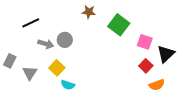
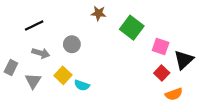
gray arrow: (46, 44) -> (41, 53), moved
cyan semicircle: (68, 85) -> (82, 85), moved

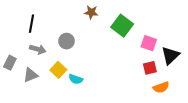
black line: (34, 25) -> (32, 24), turned -54
red square: (162, 73) -> (150, 68), turned 32
gray triangle: (33, 81) -> (30, 75), turned 35

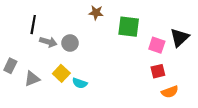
green square: (122, 26) -> (129, 27), turned -30
gray arrow: (38, 49) -> (48, 42), moved
black triangle: (170, 55) -> (180, 38), moved

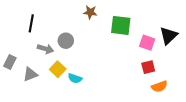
gray arrow: (48, 42) -> (45, 49), moved

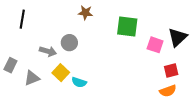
brown star: (90, 12) -> (85, 13), moved
black line: (31, 23) -> (22, 19), moved
red square: (148, 67) -> (171, 70), moved

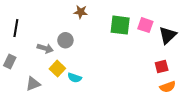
black line: (22, 19) -> (16, 28), moved
pink square: (155, 45) -> (145, 25), moved
gray triangle: (32, 78) -> (33, 84), moved
orange semicircle: (168, 91) -> (168, 87), moved

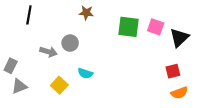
black line: (16, 28) -> (29, 15), moved
yellow square: (57, 69) -> (59, 85), moved
cyan semicircle: (75, 78) -> (85, 73), moved
gray triangle: (33, 84) -> (19, 86), moved

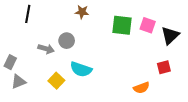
cyan semicircle: (85, 73) -> (81, 69), size x1.5
orange semicircle: (179, 93) -> (141, 88), moved

